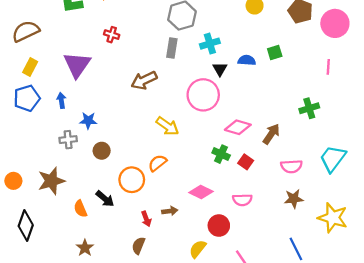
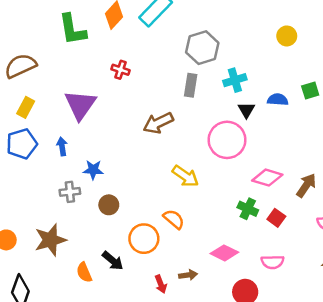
orange semicircle: (157, 163) -> (174, 219), turned 78

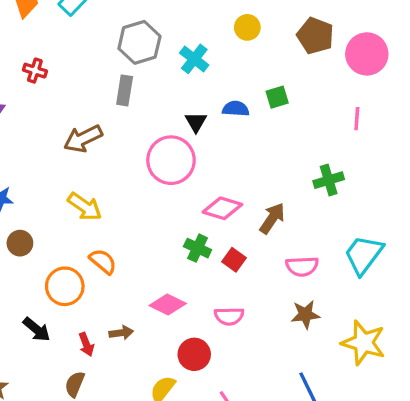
cyan cross: (235, 80) -> (194, 59), moved, turned -35
yellow arrow: (185, 176) -> (85, 207), moved
black arrow: (113, 261) -> (37, 329), moved

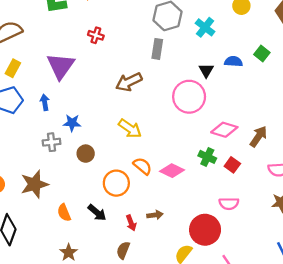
green square: (277, 97) -> (262, 53), turned -35
pink diamond: (168, 305) -> (172, 171), moved
red circle: (194, 354) -> (205, 230), size x1.4

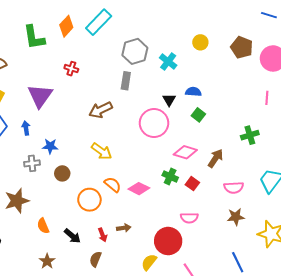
green square: (262, 53) -> (198, 115), moved
black arrow: (97, 213) -> (72, 236), moved

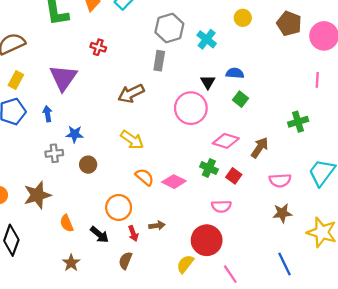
orange circle: (89, 200) -> (119, 207), moved
pink semicircle: (189, 218) -> (221, 206), moved

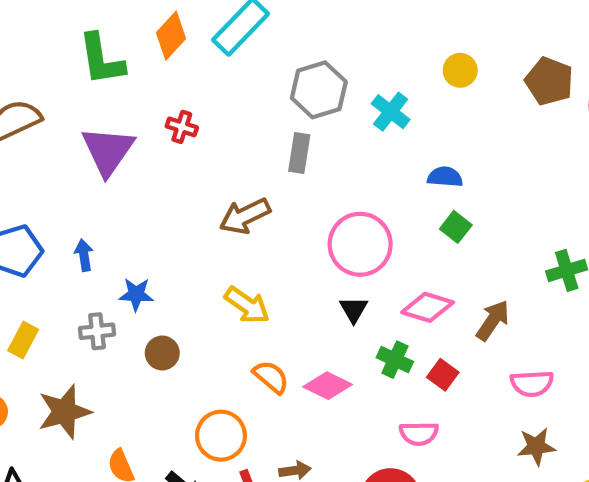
purple triangle: (63, 78) -> (108, 151), moved
yellow rectangle: (16, 80) -> (23, 340), moved
black triangle: (208, 82) -> (354, 310), moved

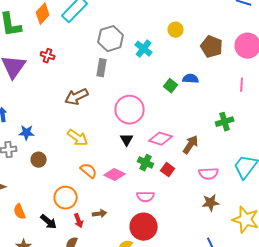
brown pentagon: (549, 81) -> (212, 47), moved
blue semicircle: (445, 177) -> (191, 79), moved
green square: (456, 227) -> (171, 86), moved
pink semicircle: (419, 433) -> (146, 197), moved

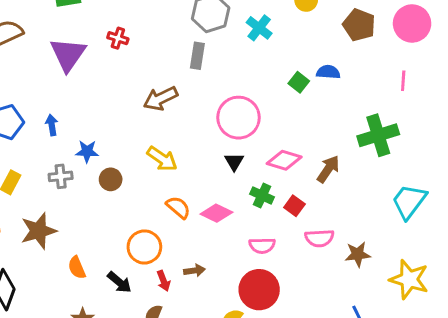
green cross: (225, 122) -> (378, 135), size x1.5
brown circle: (39, 160) -> (111, 179), moved
pink semicircle: (209, 174) -> (319, 238), moved

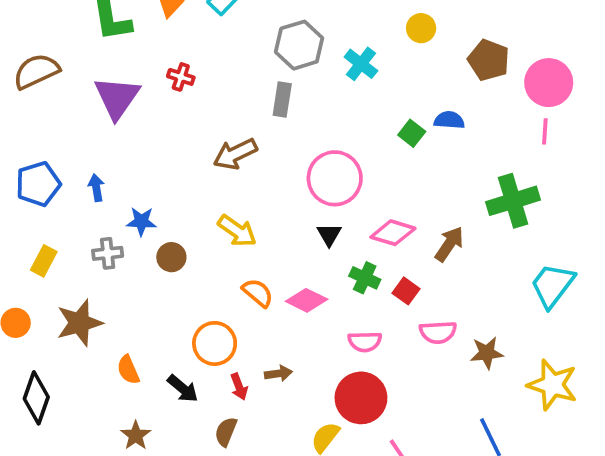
pink circle: (412, 23) -> (549, 83), moved

